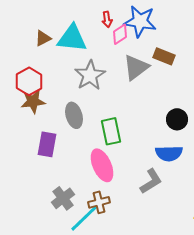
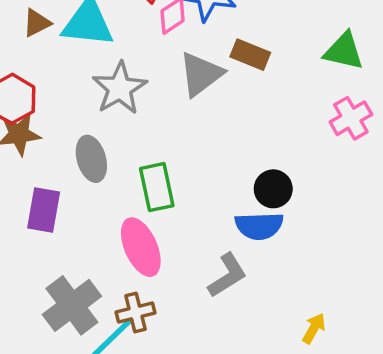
black circle: (177, 119) -> (273, 189), moved
gray cross: (63, 198) -> (72, 305), size x1.4

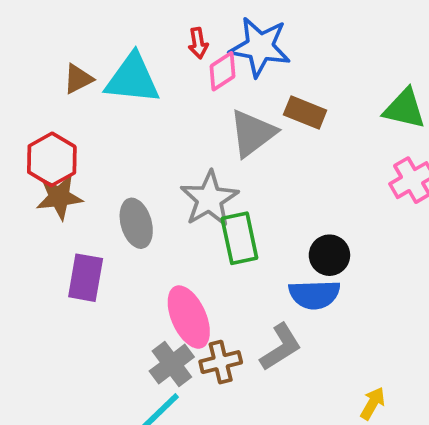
gray star: (120, 88) -> (209, 199), moved
green rectangle: (157, 187) -> (239, 238), moved
gray cross: (72, 305) -> (172, 364), moved, size x0.7
brown cross: (136, 312) -> (221, 362), moved

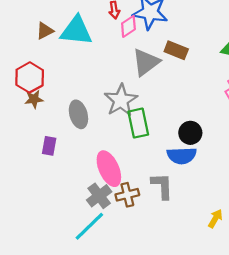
brown star: (59, 197) -> (34, 99), size x0.7
purple rectangle: (86, 278) -> (49, 146), size x0.7
gray L-shape: (281, 347) -> (162, 186), turned -60

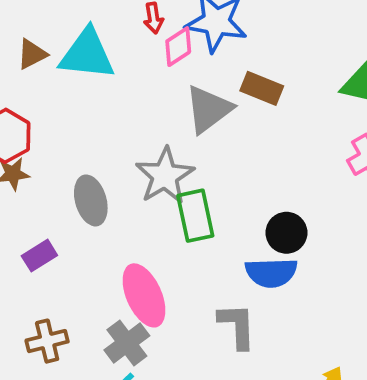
purple rectangle: (49, 146) -> (39, 256), turned 48
brown cross: (127, 195) -> (47, 341), moved

